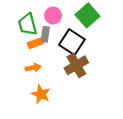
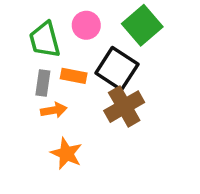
gray rectangle: (45, 34) -> (43, 83), moved
orange rectangle: (35, 43) -> (74, 76), moved, turned 32

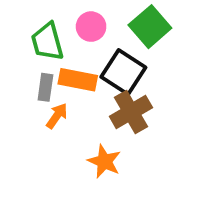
orange rectangle: (74, 76) -> (78, 80), size x1.4
orange arrow: (54, 110) -> (57, 116), turned -45
orange star: (66, 154) -> (104, 161), moved

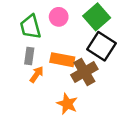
black square: (123, 72) -> (102, 46), moved
orange rectangle: (78, 80) -> (62, 60), moved

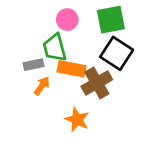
green square: (97, 17) -> (111, 20), turned 30
green trapezoid: (31, 27) -> (55, 48), moved
gray rectangle: (29, 56) -> (33, 65), turned 70

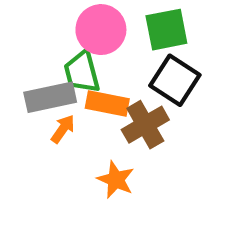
pink circle: (67, 20) -> (101, 30), size x1.5
gray rectangle: (33, 65) -> (50, 97), size x1.6

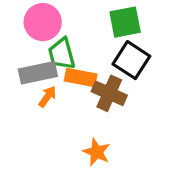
pink circle: (101, 30) -> (43, 22), moved
brown cross: (145, 125) -> (109, 93), turned -36
orange star: (116, 180) -> (97, 152), moved

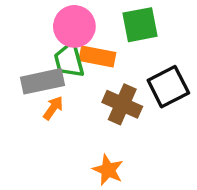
pink circle: (43, 22) -> (74, 26), moved
black square: (131, 60) -> (168, 87), moved, turned 30
orange rectangle: (81, 78) -> (97, 57), moved

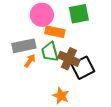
green trapezoid: (69, 60) -> (50, 52), moved
black square: (168, 87) -> (83, 68), moved

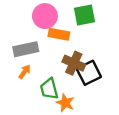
green trapezoid: (50, 52) -> (49, 89), moved
orange arrow: (30, 61) -> (25, 72), moved

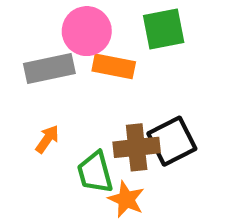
gray rectangle: (26, 49) -> (49, 68), moved
brown cross: (74, 63) -> (137, 147), moved, turned -30

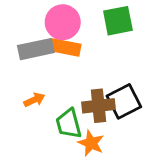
orange rectangle: (114, 66) -> (66, 48), moved
orange arrow: (47, 139) -> (34, 100), turned 30

